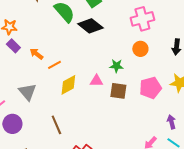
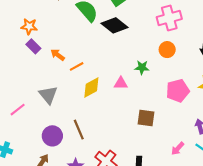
brown square: (118, 91) -> (146, 118), moved
purple circle: (12, 124) -> (52, 136), moved

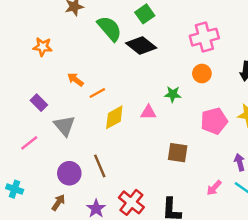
purple rectangle: (33, 46) -> (39, 103), moved

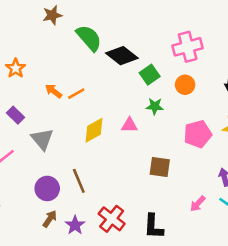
green square: (145, 14) -> (150, 75), moved
orange star: (43, 47) -> (16, 68), moved, turned 30
orange line: (97, 93) -> (76, 94), moved
brown arrow: (58, 202) -> (50, 219), moved

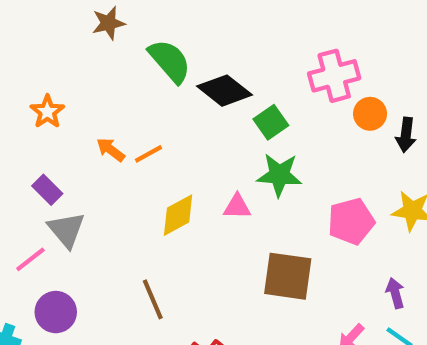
orange circle: (185, 85) -> (370, 114), moved
green star: (155, 106) -> (279, 175), size x1.5
gray triangle: (42, 139) -> (66, 230), moved
brown square: (160, 167) -> (288, 276), size x1.4
purple circle: (47, 188) -> (56, 312), moved

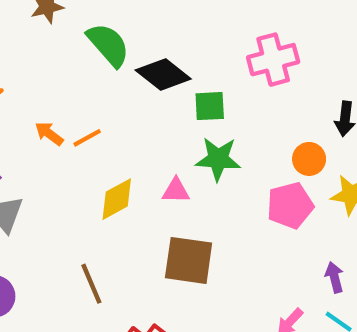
orange circle: (370, 114) -> (309, 159), moved
green square: (271, 122) -> (210, 106), turned 32
brown square: (288, 276) -> (189, 260), moved

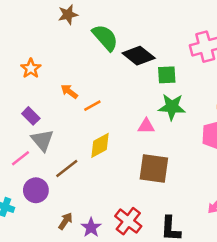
orange line: (87, 138) -> (92, 106), moved
yellow diamond: (117, 199) -> (100, 145), moved
brown line: (91, 284) -> (67, 168), moved, turned 75

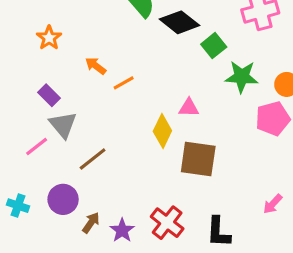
green square: (167, 75) -> (214, 46), turned -36
green star: (172, 107) -> (242, 77), moved
yellow diamond: (100, 145) -> (162, 131), moved, turned -36
purple circle: (36, 190) -> (63, 199), moved

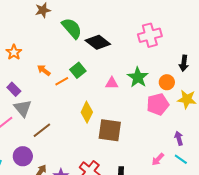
green square: (214, 46) -> (78, 70), moved
green star: (242, 77) -> (138, 77), turned 30
pink triangle: (189, 108) -> (112, 83), moved

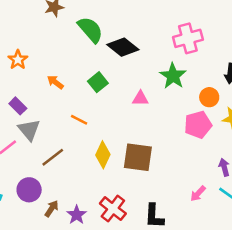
green star: (138, 77) -> (173, 76), moved
orange line: (62, 81) -> (79, 120), moved, turned 56
yellow diamond: (87, 112) -> (103, 155), moved

